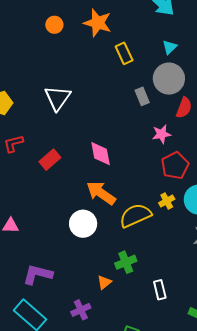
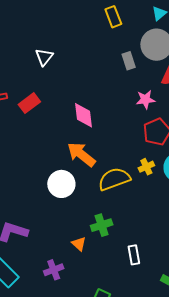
white triangle: (58, 98) -> (44, 57), size x0.7
red rectangle: (50, 160) -> (29, 103), moved
orange triangle: (104, 282) -> (79, 244), turned -42

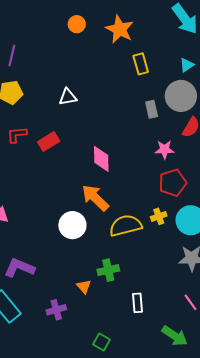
white triangle: (44, 57) -> (68, 97), turned 36

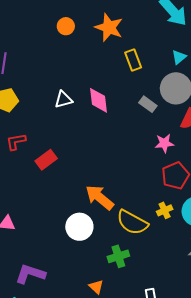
gray rectangle: (152, 109) -> (148, 104), turned -36
red rectangle: (49, 141) -> (46, 160), moved
pink diamond: (101, 159) -> (99, 100), moved
yellow semicircle: (125, 226) -> (132, 222), turned -132
green cross: (108, 270) -> (118, 256), moved

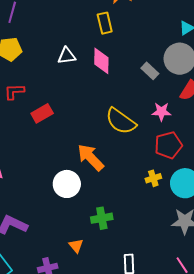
yellow rectangle: (133, 60) -> (105, 23), moved
yellow semicircle: (132, 222) -> (121, 121), moved

